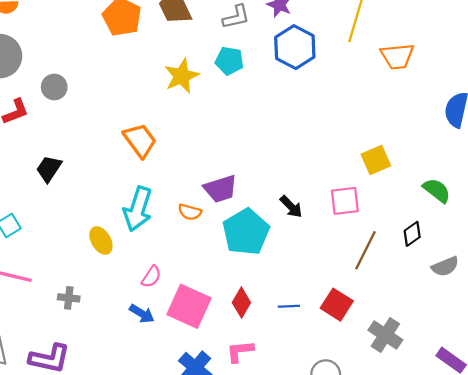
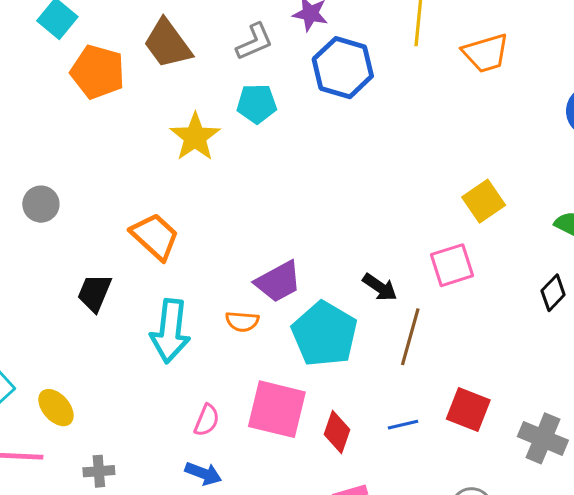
gray circle: (54, 87) -> (41, 204), moved
black trapezoid: (49, 169) -> (94, 293), moved
yellow ellipse: (101, 240) -> (56, 408), moved
brown line: (365, 250) -> (410, 337), moved
pink square: (189, 306) -> (277, 409), moved

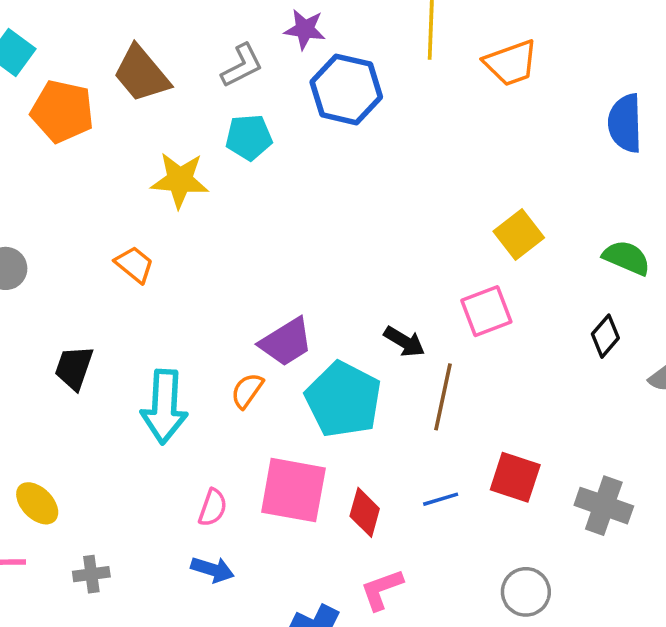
yellow star: (195, 137) -> (180, 180), turned -30
orange trapezoid: (155, 236) -> (134, 264), moved, size x0.7
orange semicircle: (242, 321) -> (247, 391), turned 124

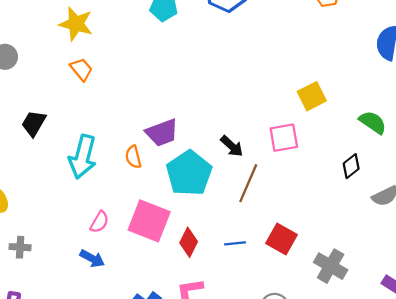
yellow star: (180, 180) -> (76, 24), moved
orange semicircle: (247, 391) -> (133, 157), turned -60

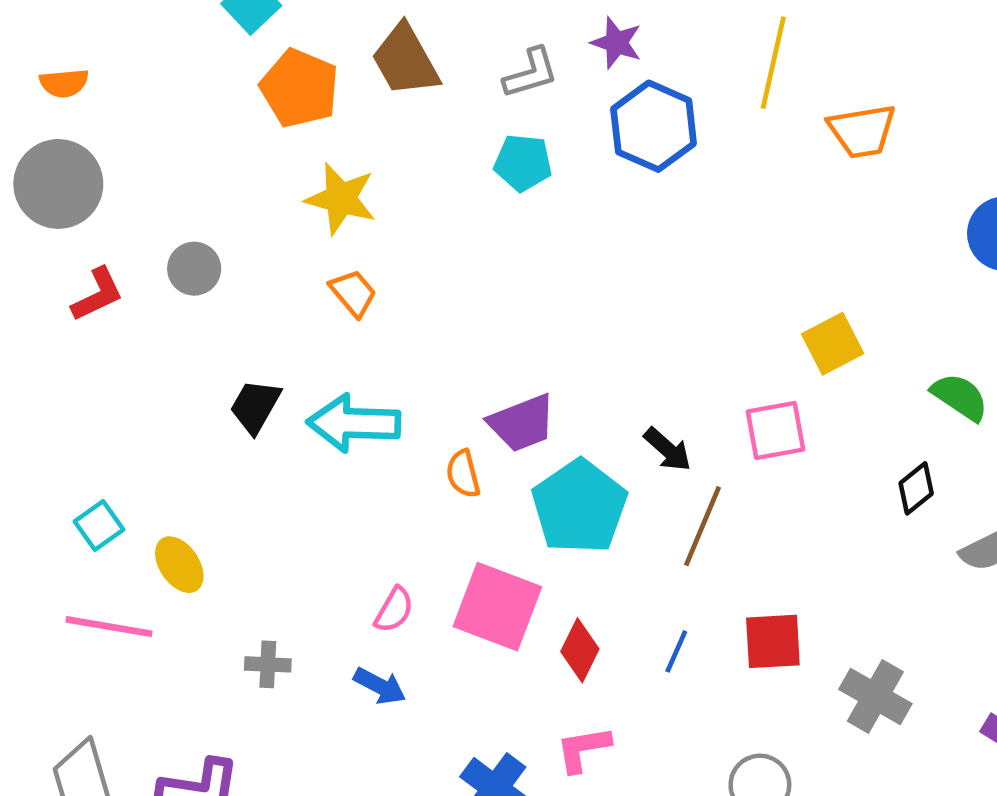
cyan arrow: (83, 157) -> (354, 423), moved, turned 78
red square: (282, 239) -> (773, 641), turned -32
blue line: (235, 243) -> (676, 651), turned -60
gray cross: (20, 247) -> (268, 664), moved

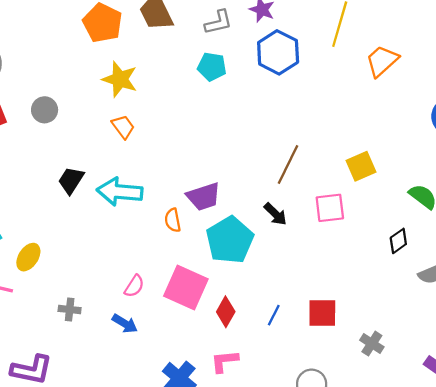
orange trapezoid: (862, 131) -> (382, 61), turned 144
brown line: (703, 526) -> (288, 164), moved
yellow ellipse: (179, 565) -> (28, 257), turned 64
gray cross: (875, 696) -> (372, 344), size x0.7

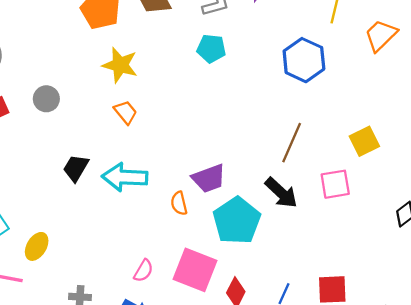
blue hexagon: (278, 52) -> (304, 60), moved
black arrow: (275, 214) -> (281, 193), size x1.4

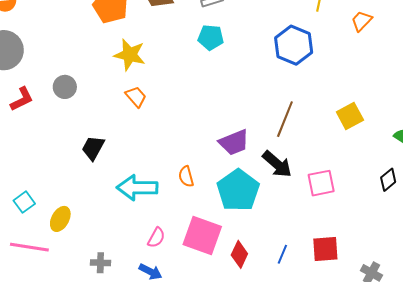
orange trapezoid: (381, 35) -> (362, 21), size x0.7
cyan arrow: (125, 177) -> (137, 188), moved
purple trapezoid: (209, 178) -> (234, 142), moved
pink square: (335, 184) -> (321, 183), moved

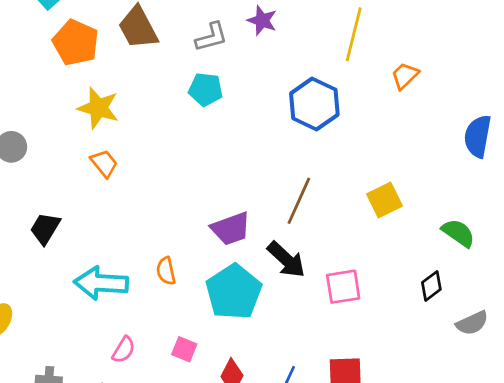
pink square: (202, 235) -> (184, 349), size x0.5

